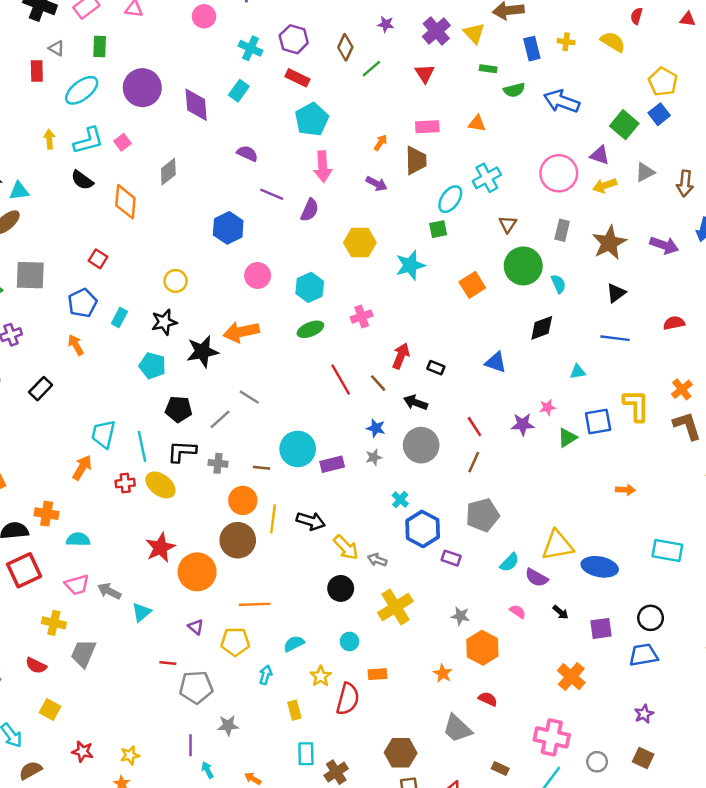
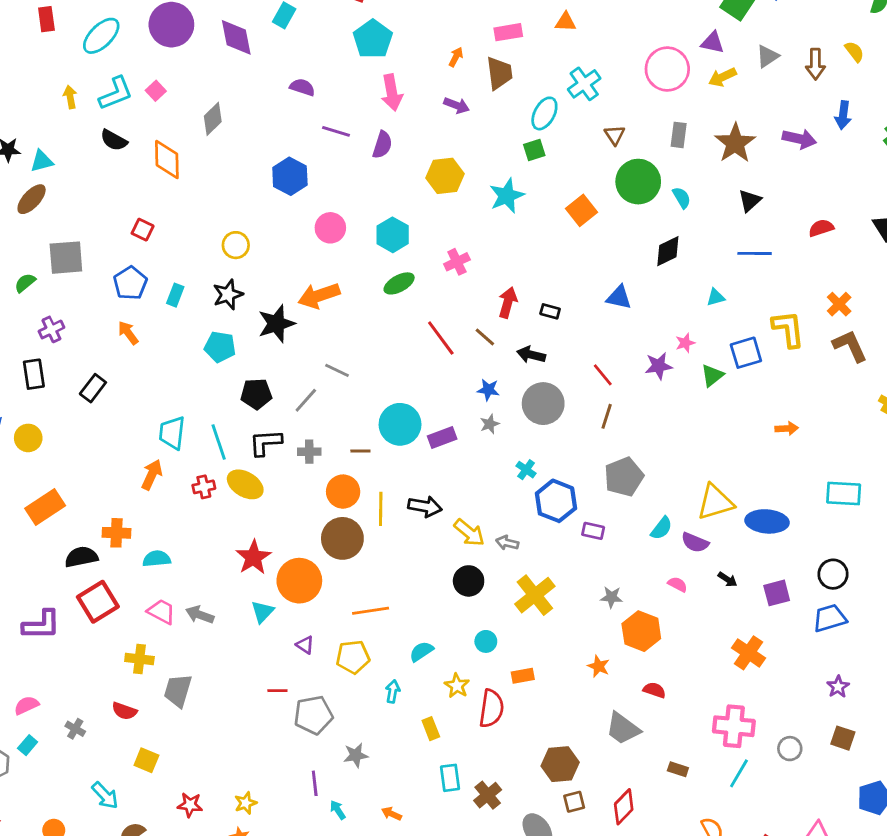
pink trapezoid: (77, 585) -> (161, 612), turned -130
cyan triangle: (142, 612) -> (262, 612), moved

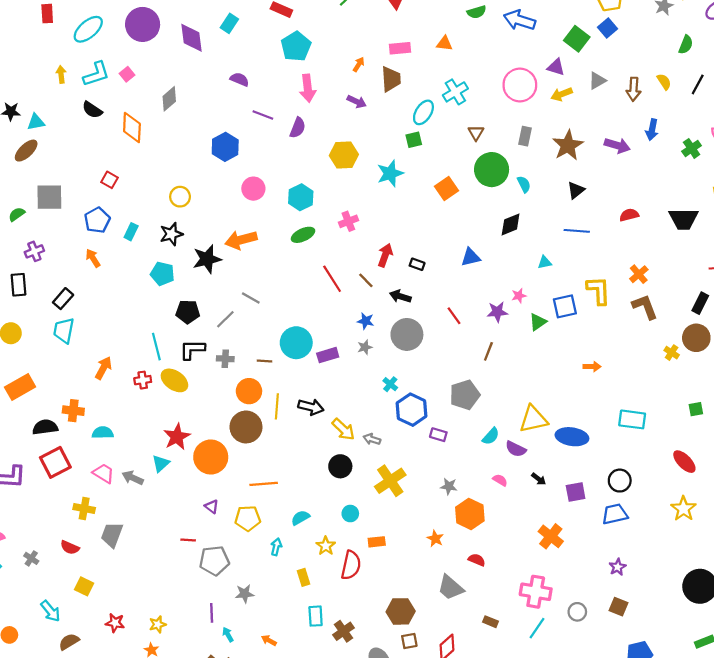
blue triangle: (619, 297) -> (471, 257), turned -30
brown line: (607, 416) -> (488, 351), moved
cyan trapezoid: (172, 433) -> (64, 330), moved
cyan triangle: (262, 612) -> (161, 463), moved

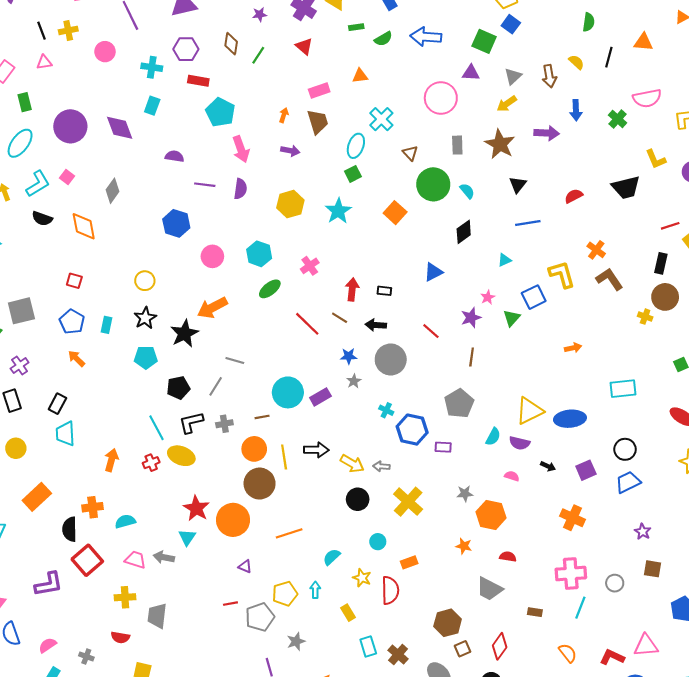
yellow arrow: (562, 94) -> (507, 104), moved
black semicircle: (45, 427) -> (70, 529), turned -70
yellow pentagon: (248, 518) -> (285, 594), moved

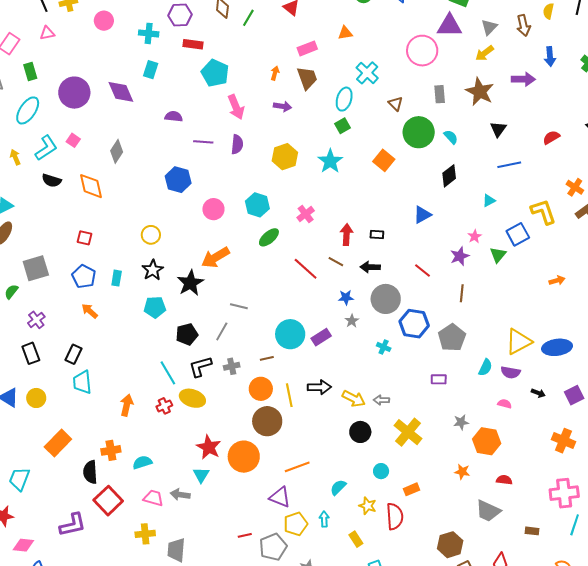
yellow semicircle: (576, 62) -> (548, 11), turned -119
purple triangle: (471, 73) -> (449, 26), size x1.5
blue hexagon: (412, 430) -> (414, 324), moved
purple triangle: (245, 566) -> (280, 497), moved, size x1.6

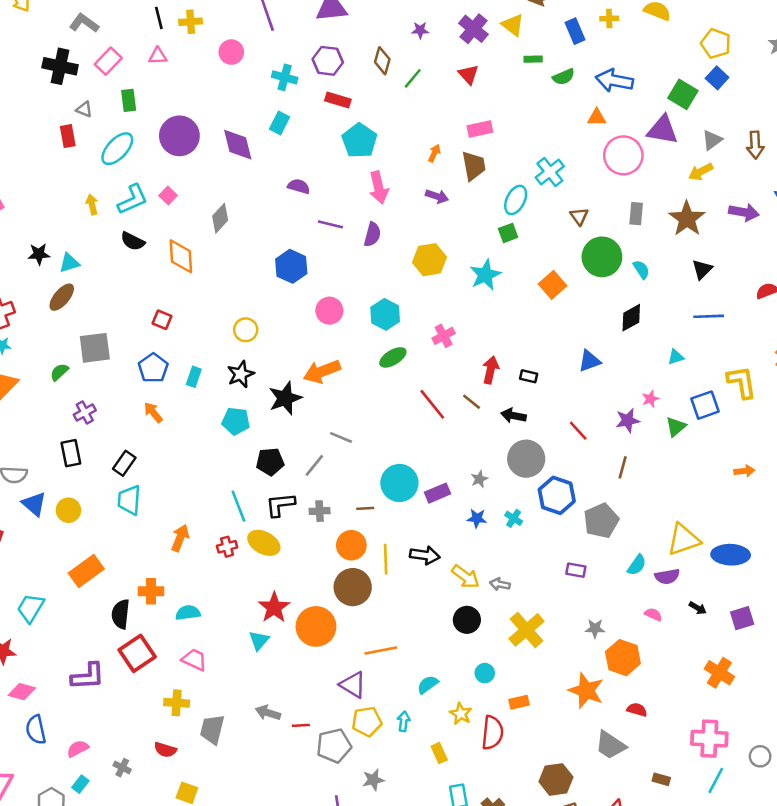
orange triangle: (345, 33) -> (597, 117), moved
blue star: (346, 298) -> (477, 518), moved
purple semicircle: (511, 372) -> (667, 576), turned -30
orange star: (462, 472) -> (586, 691), size x1.8
gray arrow: (180, 495) -> (268, 713), moved

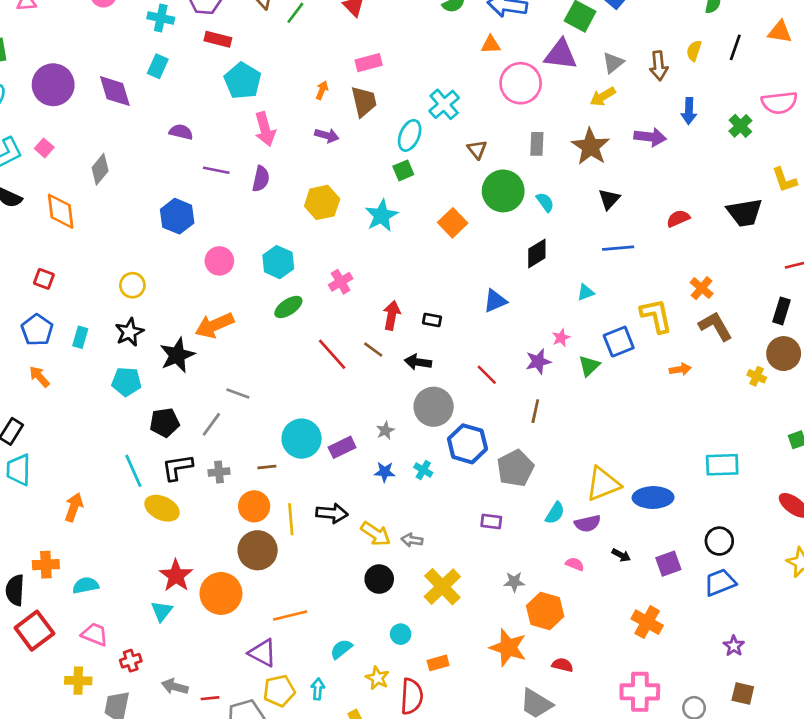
orange arrow: (744, 471) -> (680, 369), moved
red cross: (227, 547) -> (131, 661), moved

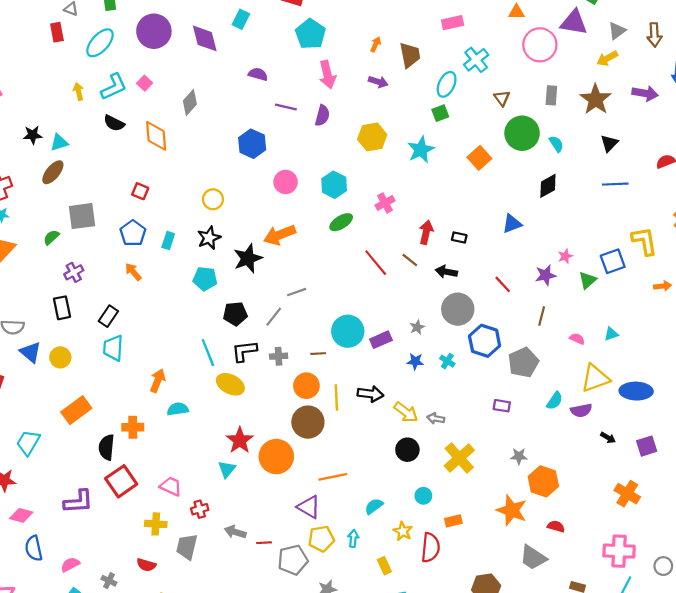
pink rectangle: (369, 63) -> (453, 23), moved
cyan triangle: (586, 292) -> (611, 334), moved
gray line: (238, 394) -> (297, 292), turned -42
pink semicircle: (575, 564) -> (577, 339), moved
cyan semicircle: (86, 585) -> (178, 409), moved

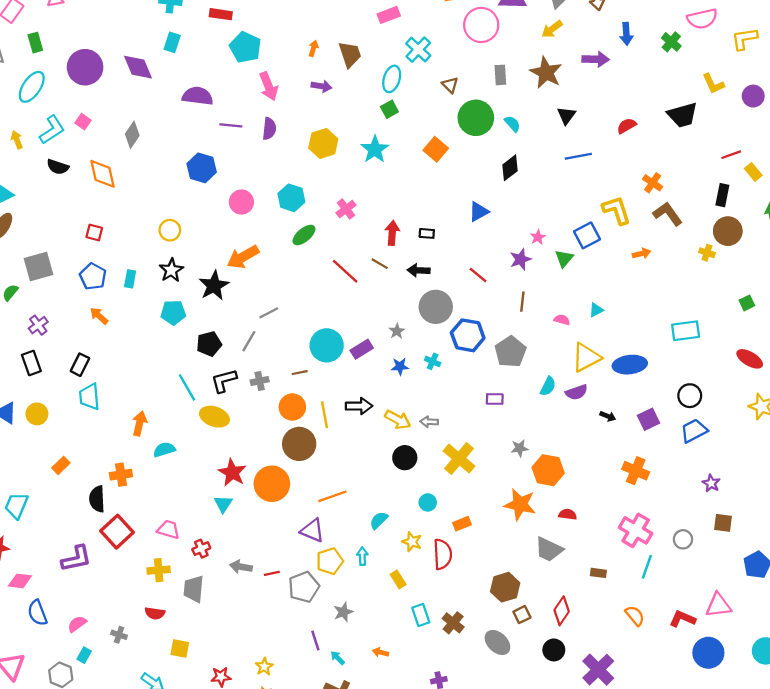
purple semicircle: (258, 74) -> (198, 96), size x1.5
orange rectangle: (76, 410) -> (61, 465), size x0.6
pink cross: (619, 551) -> (636, 530), turned 36

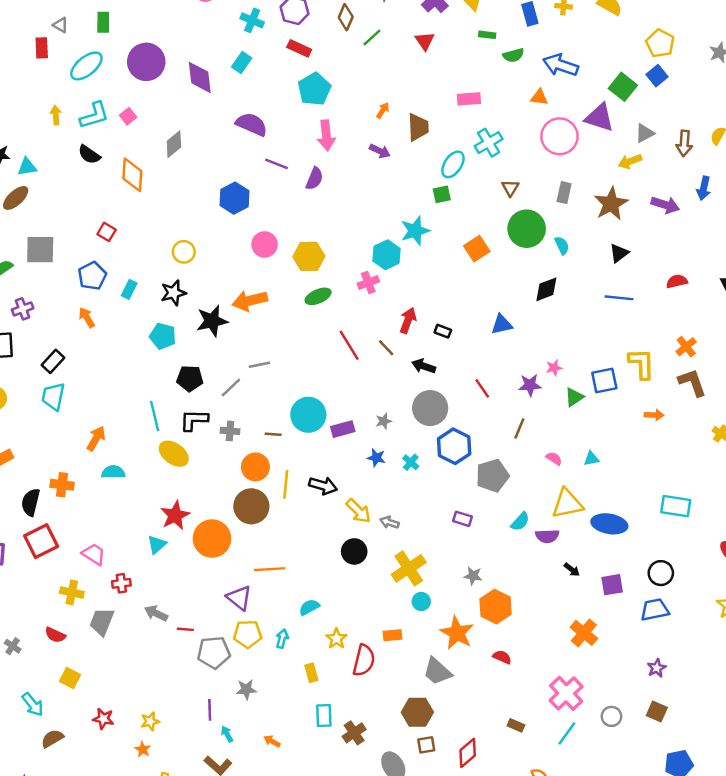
yellow hexagon: (323, 143) -> (309, 256), moved
cyan hexagon: (291, 198) -> (387, 255), moved
cyan circle: (428, 502) -> (421, 602), moved
gray trapezoid: (549, 549) -> (437, 671), moved

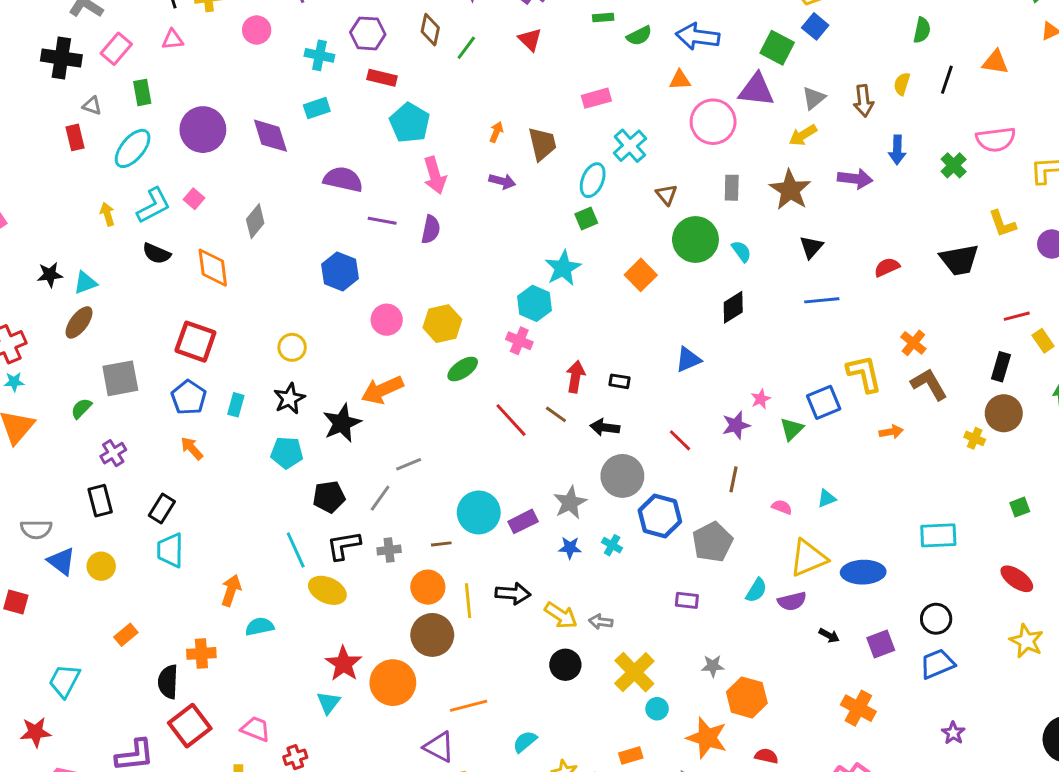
cyan rectangle: (242, 62) -> (317, 108), turned 48
red square: (107, 232) -> (195, 342), size x1.8
pink cross: (368, 283) -> (519, 341), turned -36
gray star: (384, 421) -> (570, 503), size x1.6

